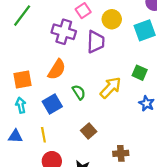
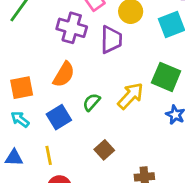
green square: (140, 73) -> (166, 77), size x1.5
green semicircle: (79, 92) -> (91, 102), turned -104
cyan arrow: (21, 105) -> (20, 119), turned -40

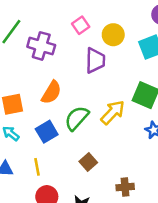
purple cross: (72, 28) -> (41, 46), moved
green semicircle: (91, 102) -> (77, 118), size x1.5

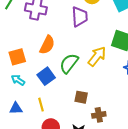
brown square: (88, 162) -> (81, 97), turned -32
brown cross: (125, 187) -> (99, 115), moved

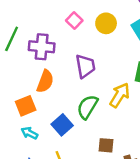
purple trapezoid: (80, 17) -> (85, 66), moved
orange semicircle: (47, 45) -> (45, 81), moved

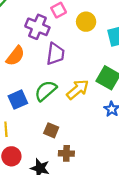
purple cross: (42, 47) -> (37, 27), moved

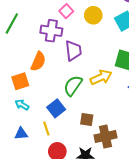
yellow arrow: (78, 89) -> (101, 77), turned 30
blue square: (18, 100) -> (56, 108), moved
brown cross: (66, 153) -> (105, 136), size x1.5

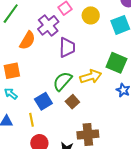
purple cross: (51, 31) -> (48, 25), turned 35
orange semicircle: (38, 61) -> (27, 40), moved
brown square: (87, 119) -> (72, 102), moved, turned 32

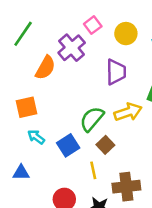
purple trapezoid: (67, 47) -> (116, 72), moved
cyan arrow: (11, 94) -> (36, 137), moved
yellow line: (32, 120) -> (93, 170), moved

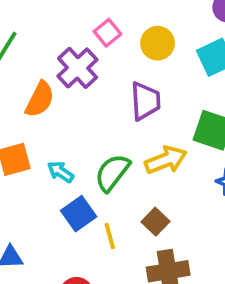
cyan arrow: (36, 137) -> (61, 172), moved
brown square: (105, 145) -> (156, 222), moved
yellow line: (93, 170) -> (110, 236), moved

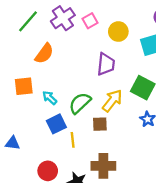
purple cross: (78, 68) -> (63, 18), moved
yellow arrow: (166, 160) -> (112, 101), turned -40
brown square: (156, 222) -> (100, 124), moved, turned 35

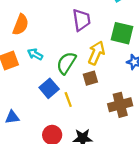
cyan arrow: (50, 98) -> (35, 54), moved
brown cross: (103, 166) -> (120, 105), moved

